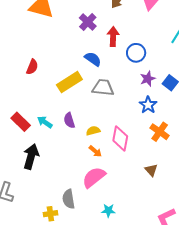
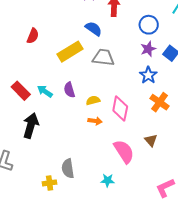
blue circle: (136, 53) -> (149, 25), moved
orange arrow: (95, 151) -> (95, 121), turned -32
pink semicircle: (94, 177) -> (124, 151), moved, turned 95

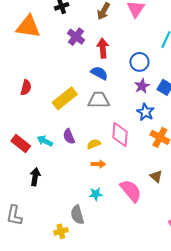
blue semicircle: (94, 29) -> (99, 73), moved
pink diamond: (120, 108) -> (120, 135), moved
black arrow: (31, 126) -> (35, 177), size x0.7
cyan star: (108, 180) -> (96, 194), moved

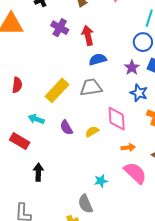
blue circle: (139, 62) -> (143, 42), moved
blue semicircle: (99, 73) -> (98, 59), moved, turned -36
cyan arrow: (45, 141) -> (36, 119), moved
orange arrow: (98, 164) -> (128, 147), moved

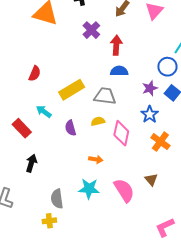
yellow semicircle: (92, 132) -> (98, 121), moved
orange arrow: (128, 147) -> (96, 159), moved
cyan star: (101, 181) -> (89, 189), size x1.5
gray semicircle: (85, 204) -> (57, 199), moved

